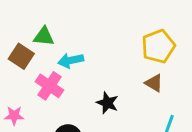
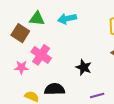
cyan arrow: (71, 60) -> (67, 19), moved
pink star: (14, 116) -> (21, 67), moved

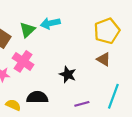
green triangle: (37, 19) -> (27, 30), moved, turned -49

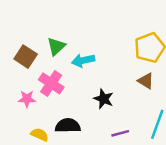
cyan arrow: (50, 23) -> (83, 60), moved

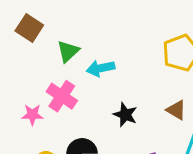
brown square: (26, 57) -> (29, 28), moved
brown triangle: (146, 81) -> (176, 110), moved

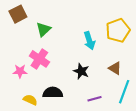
brown square: (29, 28) -> (18, 14), turned 30
cyan arrow: (101, 68) -> (89, 41), moved, turned -96

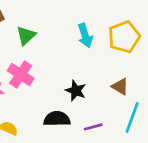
cyan arrow: (89, 41) -> (85, 36), moved
black semicircle: (53, 93) -> (57, 119), moved

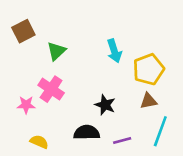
yellow pentagon: (124, 37) -> (149, 69), moved
brown triangle: (120, 87) -> (149, 101), turned -42

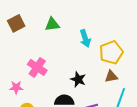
green triangle: (56, 51) -> (52, 24), moved, turned 35
pink star: (26, 105) -> (16, 87), moved

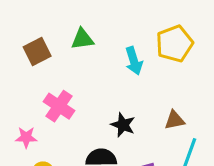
brown square: (16, 23) -> (37, 51), moved
yellow pentagon: (111, 52) -> (174, 44), moved

